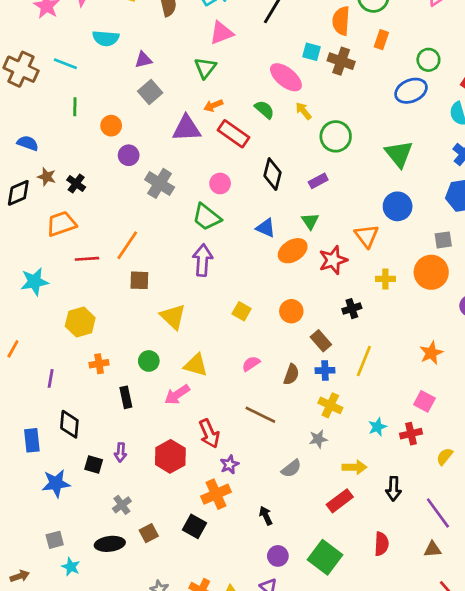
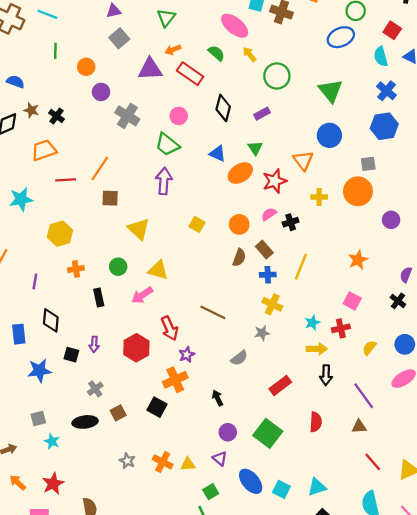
pink semicircle: (251, 364) -> (269, 214), moved
brown semicircle: (291, 374) -> (239, 258), moved
yellow arrow: (355, 467) -> (317, 349), moved

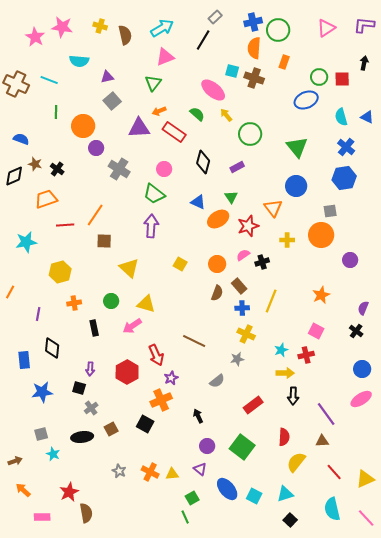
red square: (392, 30) -> (342, 79), moved, turned -35
orange circle: (86, 67) -> (83, 126), size x1.5
yellow semicircle: (369, 348) -> (296, 462), moved, size x1.5
black square: (71, 355) -> (79, 388), moved
red star: (53, 484) -> (69, 492), moved

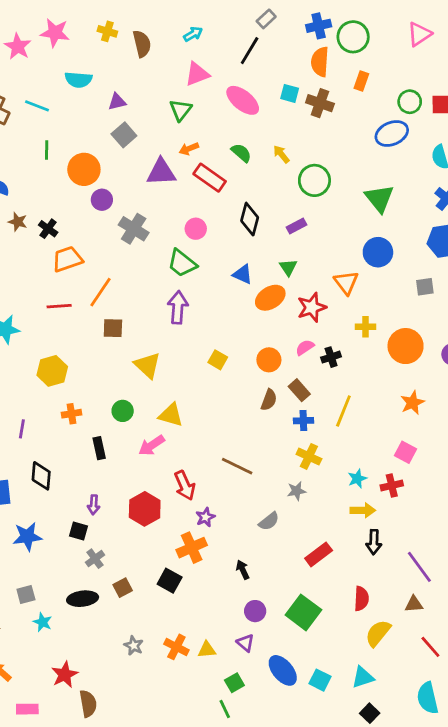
cyan arrow: (162, 28) -> (193, 34), size x0.6
pink ellipse: (213, 90) -> (243, 100), moved
orange trapezoid: (46, 199) -> (67, 259), moved
orange circle: (321, 235) -> (406, 346), moved

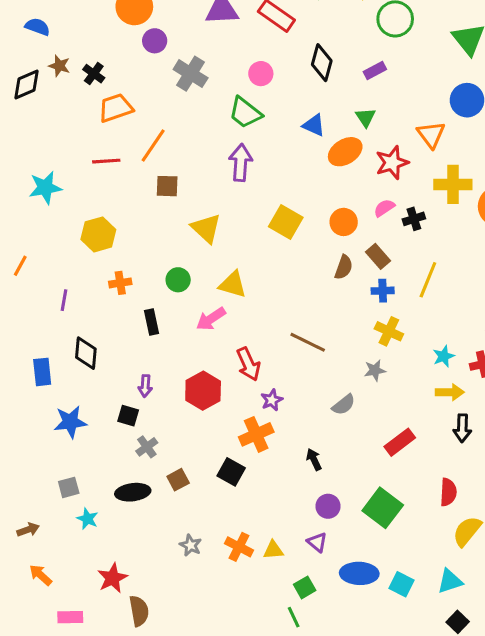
yellow cross: (366, 327) -> (453, 184), size x1.6
yellow square: (218, 360) -> (286, 222), size x1.5
blue ellipse: (283, 670) -> (359, 573), turned -48

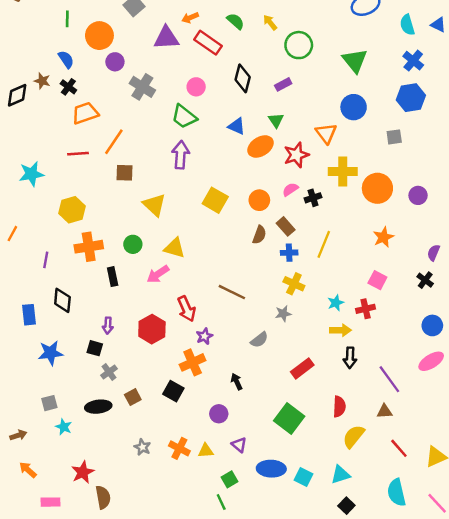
blue semicircle: (37, 27) -> (66, 59), moved, turned 36
orange cross: (120, 283) -> (89, 247), size x1.6
purple circle: (328, 506) -> (219, 414), moved

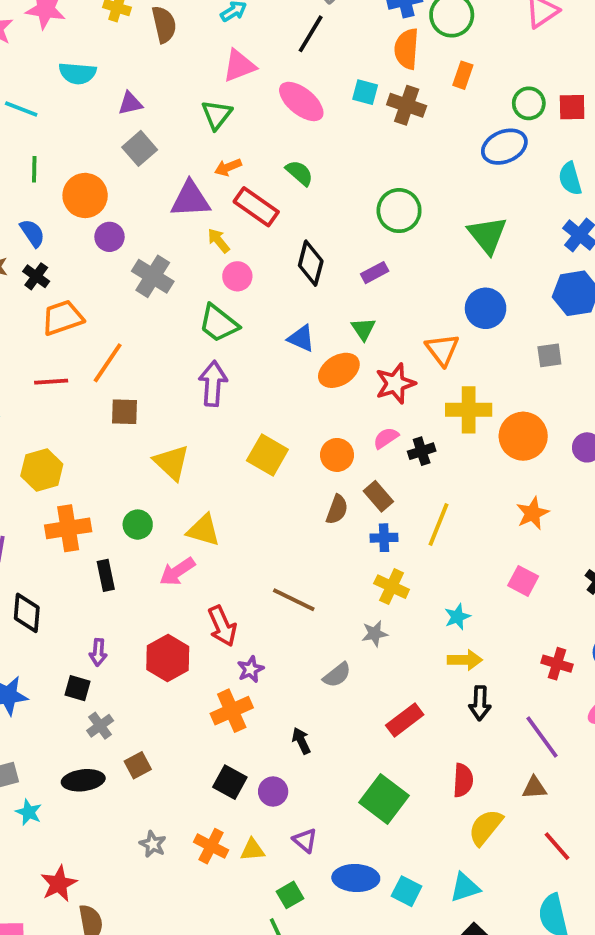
yellow arrow: (270, 22) -> (219, 241), moved
red cross: (366, 309) -> (557, 664), moved, turned 30
black square: (173, 391) -> (230, 782), moved

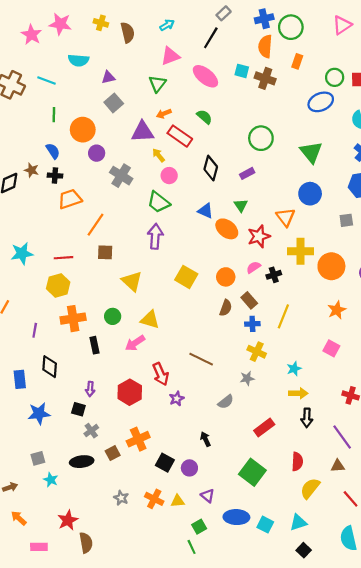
black cross: (36, 276) -> (55, 176), turned -32
orange ellipse: (339, 370) -> (227, 229), turned 70
red line: (51, 382) -> (64, 258), moved
orange cross: (232, 711) -> (138, 439), moved

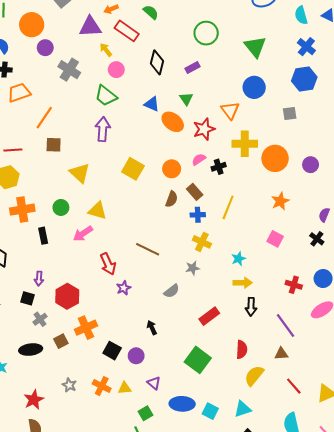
red hexagon: (130, 392) -> (67, 296), moved
red star: (68, 520) -> (34, 400), moved

